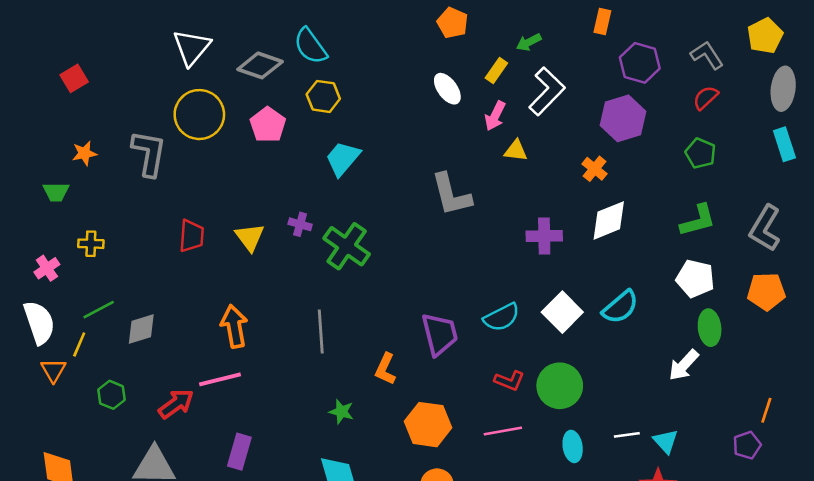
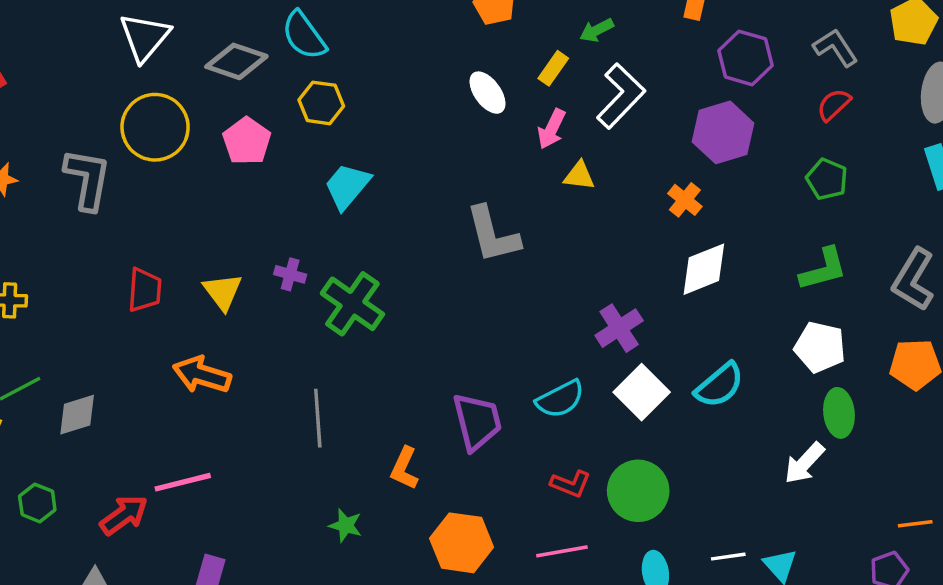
purple cross: (544, 236) -> (619, 328), moved, turned -32
orange arrow: (234, 326) -> (202, 375), moved, turned -63
orange line: (766, 410) -> (915, 524), turned 65

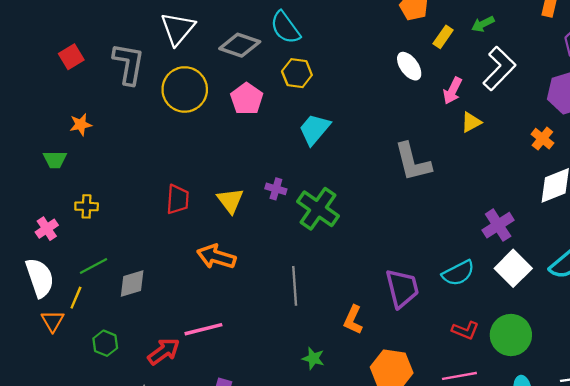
yellow rectangle: (553, 68) -> (443, 37), moved
yellow triangle: (579, 176) -> (471, 122), turned -35
gray L-shape: (88, 179) -> (129, 64), moved

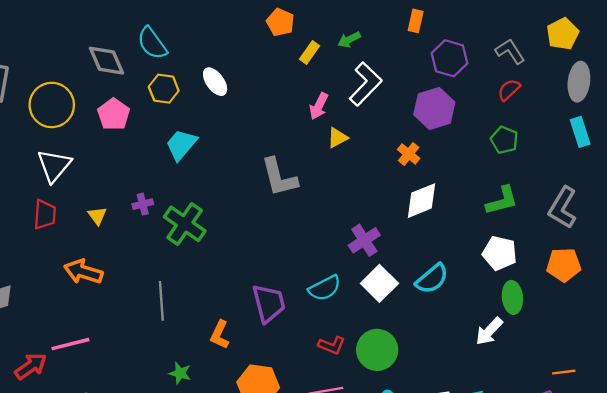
white triangle: (178, 29) -> (54, 166), moved
gray diamond: (240, 45) -> (107, 61), turned 48
white ellipse: (409, 66) -> (215, 82), moved
purple cross: (276, 189) -> (143, 204), turned -30
yellow triangle: (230, 201) -> (97, 216), size x0.7

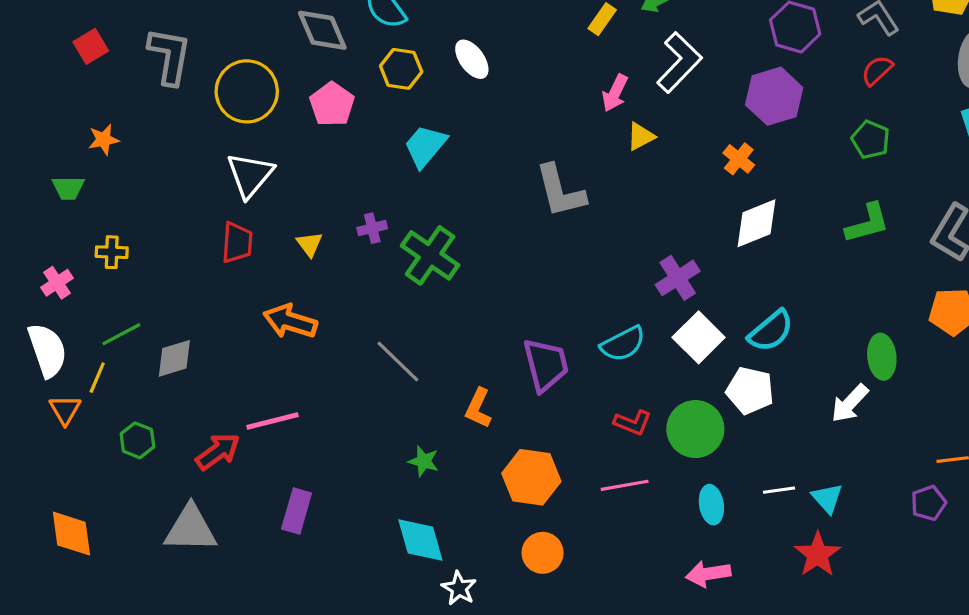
white pentagon: (500, 253) -> (750, 390), moved
gray line: (161, 301) -> (398, 362), turned -42

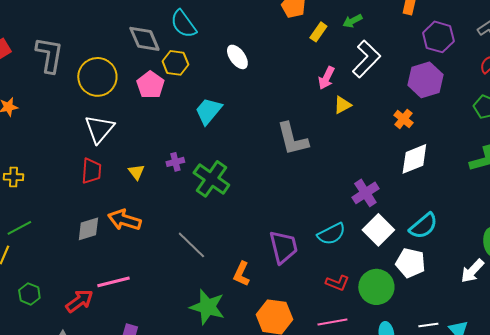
yellow hexagon: (401, 69) -> (175, 63), moved
gray diamond: (174, 358) -> (88, 229), moved
green star: (424, 461) -> (207, 307), size x1.8

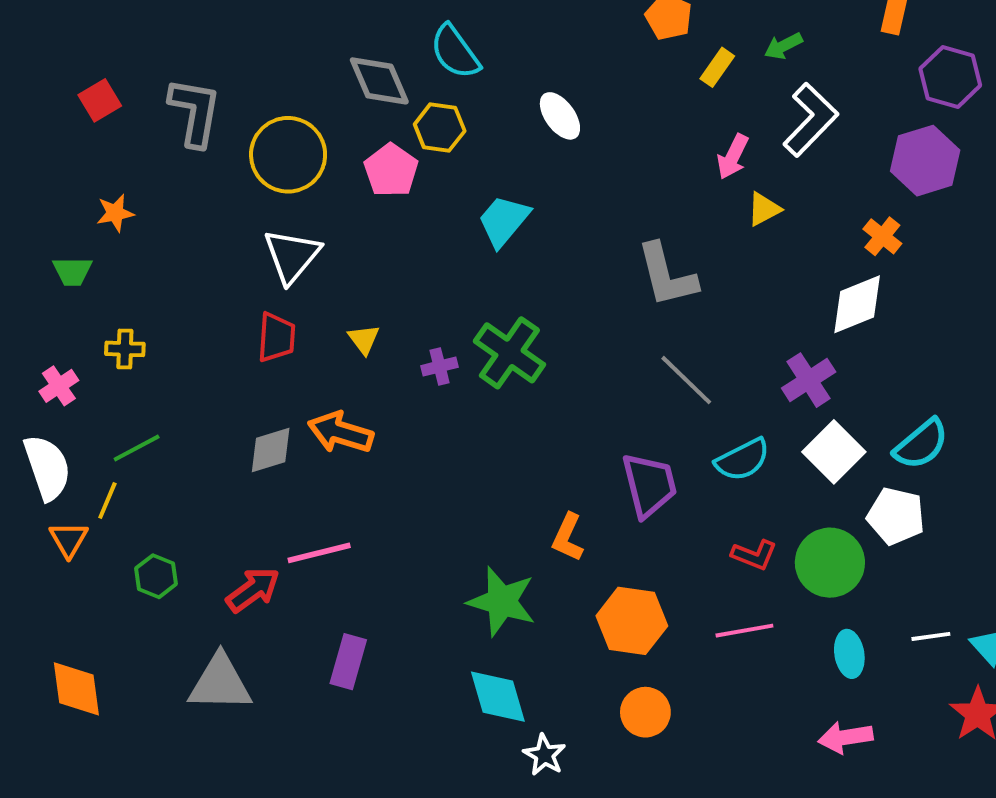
white diamond: (414, 159) -> (857, 304), moved
purple cross: (175, 162) -> (440, 366), moved
gray line: (191, 245) -> (686, 380), moved

